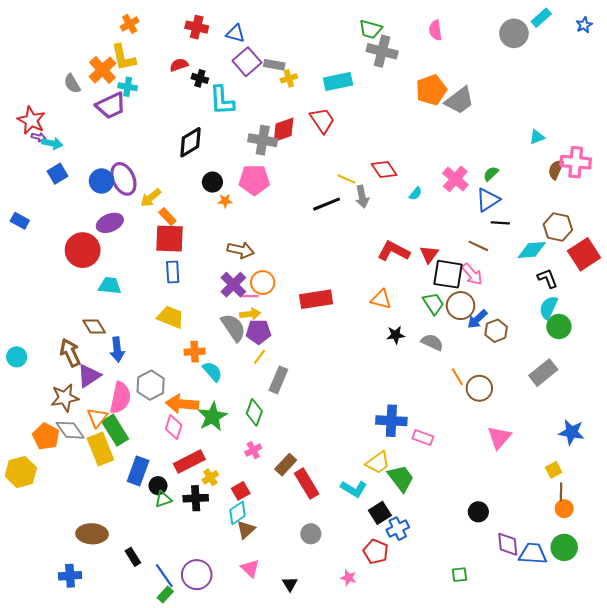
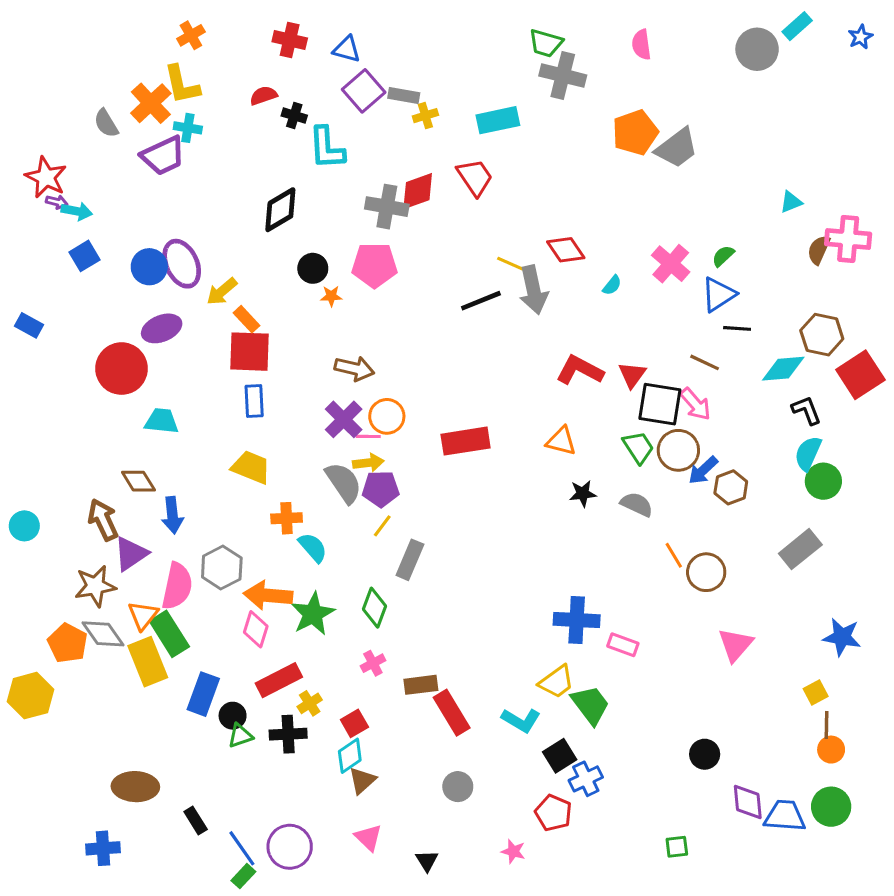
gray arrow: (362, 197) -> (533, 290), size x1.4
brown rectangle: (286, 465) -> (421, 685), turned 40

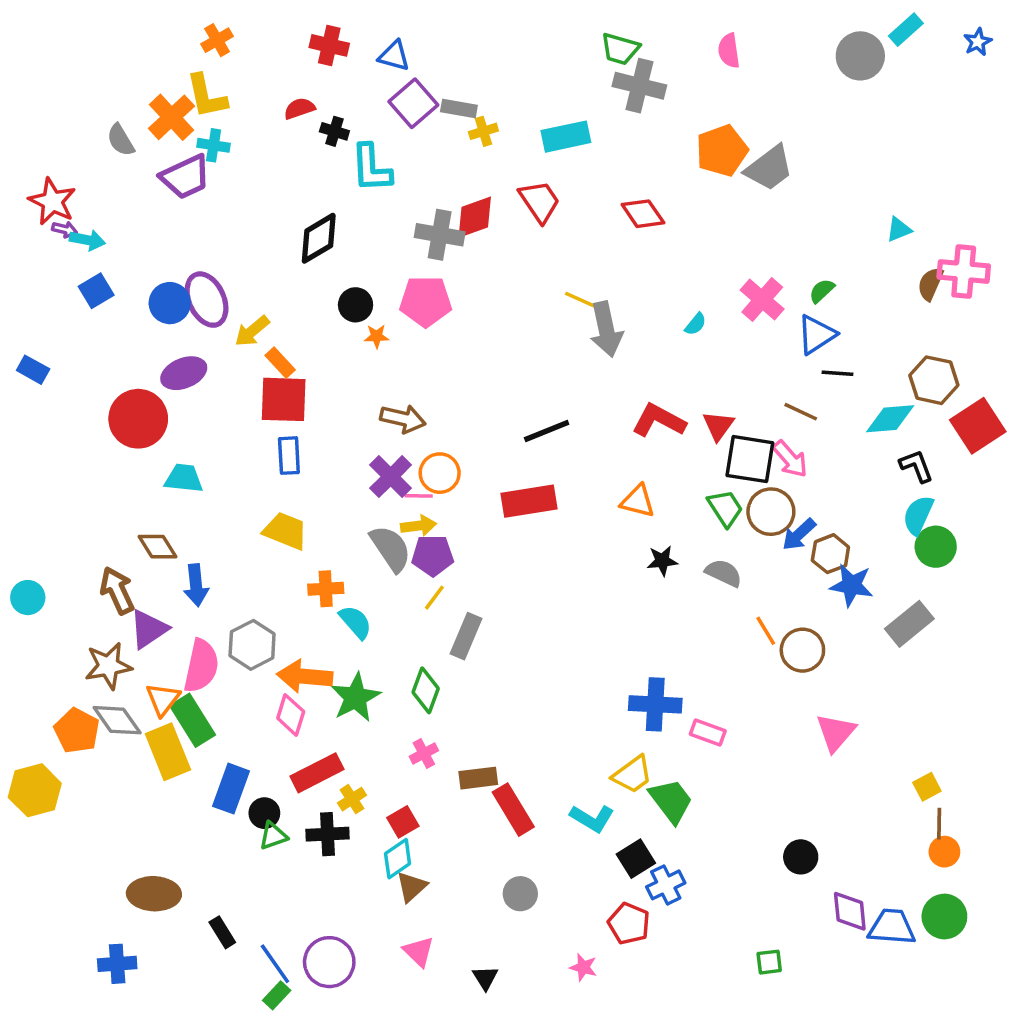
red diamond: (566, 250) -> (643, 214), moved
black line: (481, 301) -> (547, 431), moved
blue star: (842, 637) -> (852, 585), moved

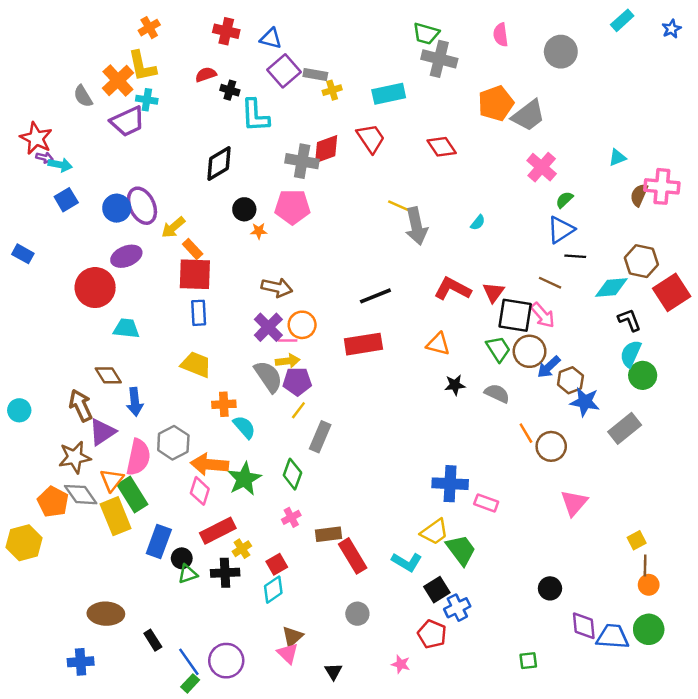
gray circle: (860, 56) -> (561, 52), moved
pink cross: (762, 300) -> (542, 167), moved
brown triangle: (412, 887) -> (292, 637), moved

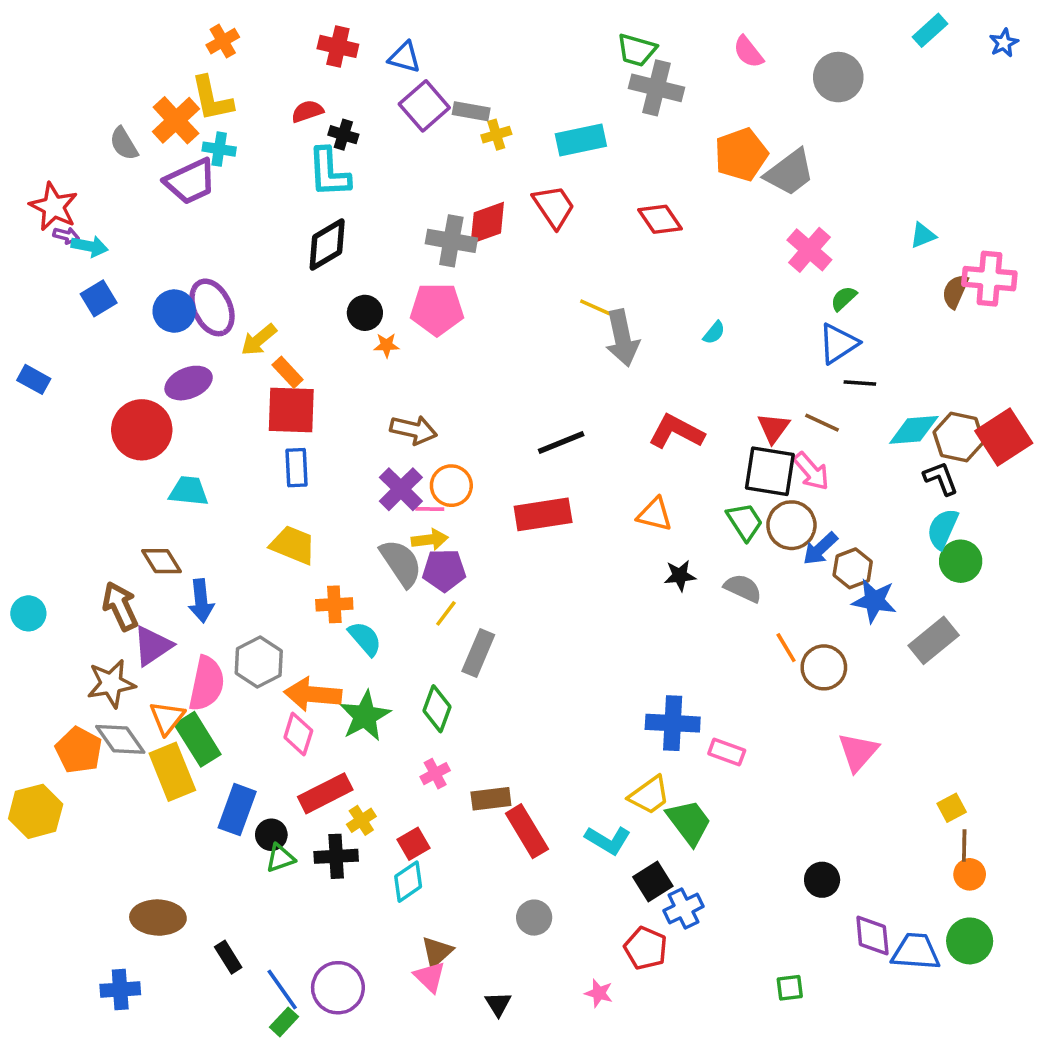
pink semicircle: (501, 35) -> (748, 52), turned -30
cyan L-shape: (255, 115) -> (329, 172), moved
brown hexagon: (641, 261) -> (959, 437), moved
red triangle: (493, 292) -> (773, 428), moved

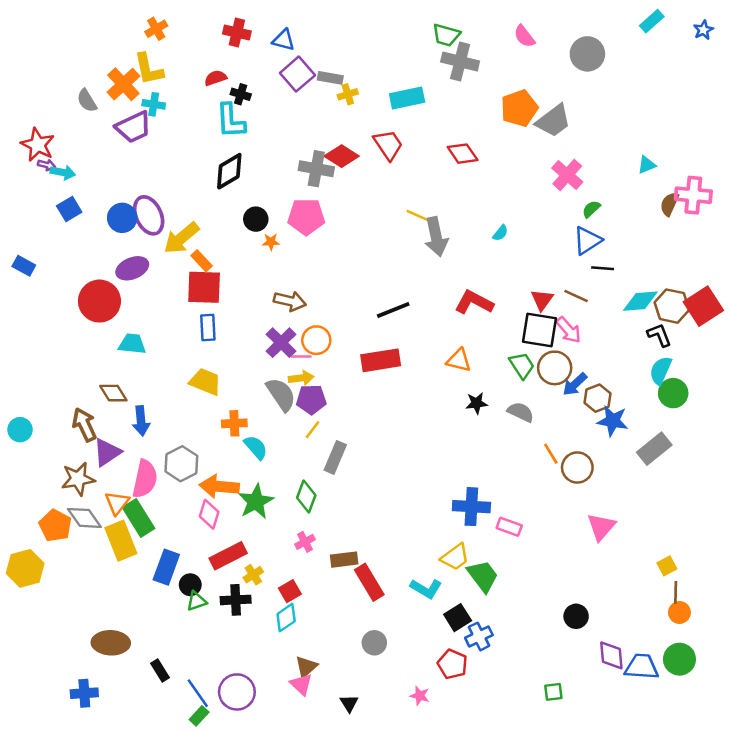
red diamond: (487, 223) -> (342, 156), turned 52
yellow arrow: (259, 340) -> (181, 238), size x1.4

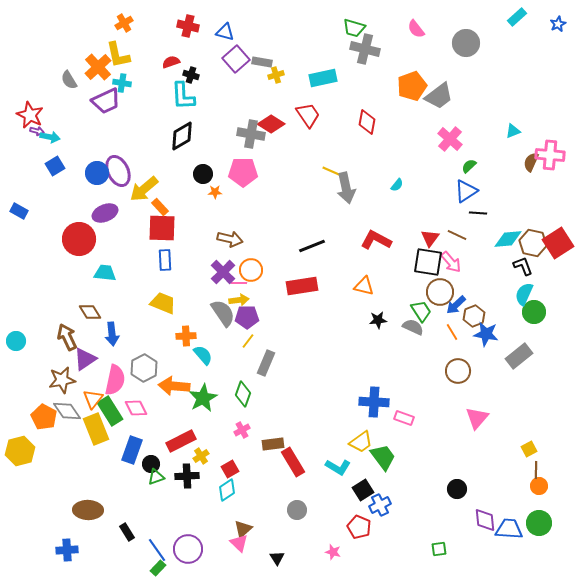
red diamond: (463, 154) -> (367, 122), turned 45
green trapezoid: (522, 365) -> (421, 311), moved
orange line: (551, 454) -> (452, 332), moved
pink diamond: (209, 514) -> (136, 408), moved, turned -45

